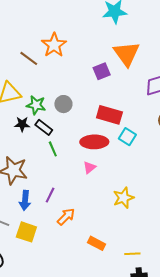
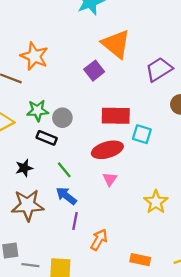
green star: (36, 105) -> (38, 111), moved
black star: (22, 124) -> (24, 168), moved
black rectangle: (44, 127) -> (47, 138), moved
blue arrow: (25, 200) -> (66, 196), moved, turned 138

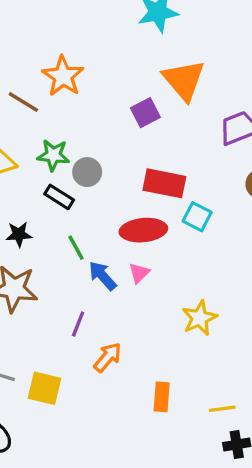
blue arrow: (66, 196) -> (103, 276), moved
orange rectangle: (140, 260) -> (162, 397), turned 72

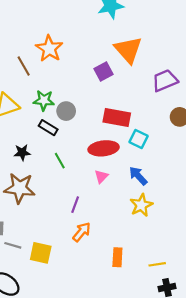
brown line: (23, 102) -> (24, 66), turned 30
blue arrow: (103, 276) -> (138, 176), moved
purple line: (78, 324) -> (75, 205), moved

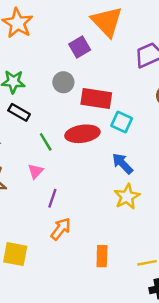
gray circle: (66, 111) -> (63, 82), moved
green line: (60, 161) -> (46, 142), moved
pink triangle: (101, 176) -> (36, 171), moved

